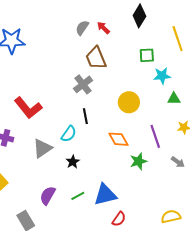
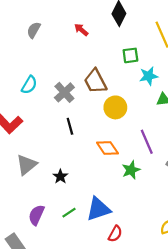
gray semicircle: (82, 28) -> (34, 30), moved
brown trapezoid: (96, 58) -> (95, 81), moved
cyan semicircle: (69, 134) -> (29, 85), moved

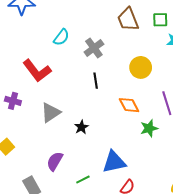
brown trapezoid: (95, 81) -> (128, 19), moved
green line: (69, 213) -> (83, 180), moved

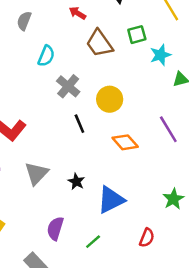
cyan semicircle: (61, 37) -> (46, 56), moved
yellow circle: (141, 67) -> (110, 99), moved
green star: (149, 128) -> (173, 199), moved
blue triangle: (114, 162) -> (111, 200), moved

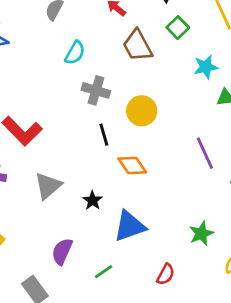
green square: (137, 35) -> (178, 28), moved, turned -36
gray cross: (68, 86) -> (96, 90), turned -30
orange diamond: (125, 142) -> (132, 165), moved

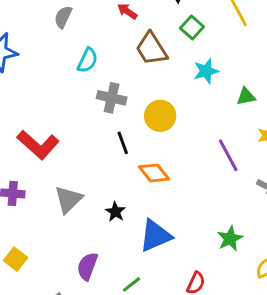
cyan star: (206, 67) -> (206, 71), moved

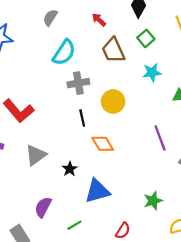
cyan semicircle: (87, 60) -> (64, 52), size x1.4
gray cross: (112, 98) -> (78, 83), turned -30

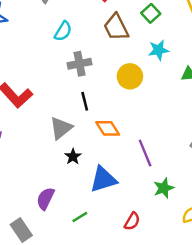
cyan semicircle: (64, 52) -> (63, 31), size x0.7
yellow circle: (113, 101) -> (130, 76), moved
purple line: (160, 138) -> (145, 153), moved
gray triangle: (36, 155) -> (61, 128), moved

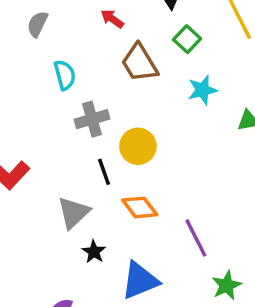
cyan semicircle: (63, 31) -> (65, 75), turned -42
yellow circle: (130, 76) -> (138, 146), moved

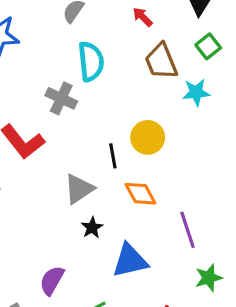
cyan semicircle: (65, 75) -> (91, 62), size x1.4
cyan star: (202, 90) -> (196, 92), moved
gray cross: (92, 119) -> (61, 98), moved, turned 32

